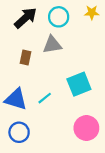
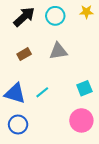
gray triangle: (52, 45) -> (58, 51), moved
brown rectangle: (25, 57) -> (24, 54), turned 48
cyan square: (79, 84) -> (84, 88), moved, size x0.7

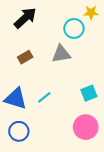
cyan circle: (55, 16) -> (74, 28), moved

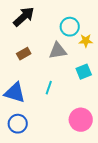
yellow star: (91, 13) -> (86, 41), moved
cyan square: (89, 93) -> (84, 72), moved
cyan line: (44, 97) -> (49, 88), moved, turned -32

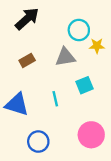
cyan square: (84, 72) -> (84, 85), moved
cyan line: (49, 88) -> (55, 99), turned -32
blue circle: (18, 124) -> (38, 142), moved

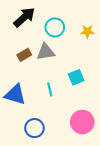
cyan circle: (79, 30) -> (55, 27), moved
yellow star: (97, 46) -> (87, 32), moved
gray triangle: (65, 57) -> (46, 52), moved

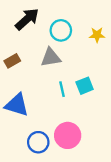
brown rectangle: (24, 55) -> (12, 61), moved
cyan line: (50, 89) -> (62, 89), moved
pink circle: (82, 122) -> (68, 135), moved

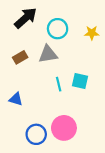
brown rectangle: (12, 61) -> (20, 57), moved
cyan square: (85, 86) -> (80, 81), turned 35
blue triangle: (17, 105) -> (16, 99), size x0.6

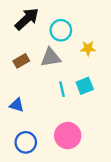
yellow star: (92, 33) -> (88, 48), moved
cyan square: (80, 81) -> (85, 86), turned -35
blue circle: (36, 134) -> (26, 142), moved

